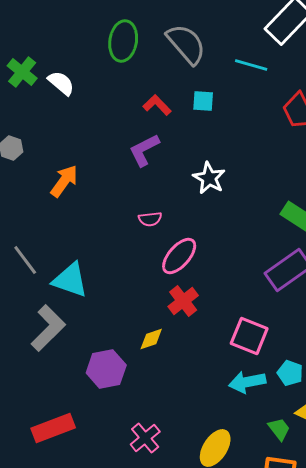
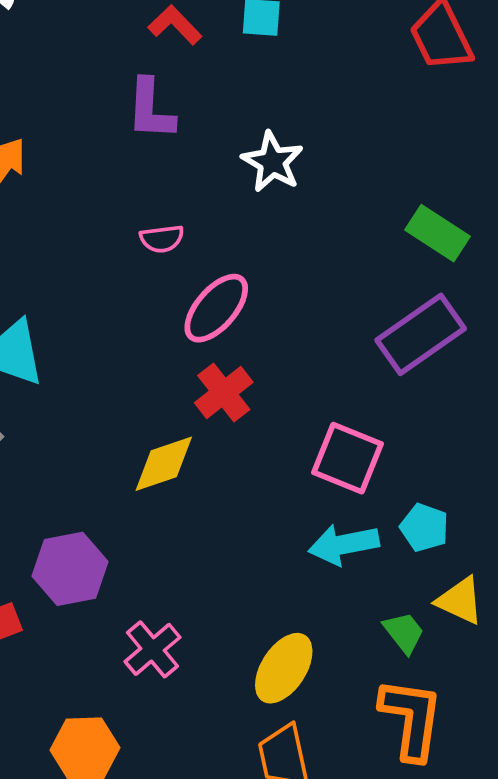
purple L-shape: (144, 150) -> (151, 109), turned -60
yellow diamond: (151, 339) -> (164, 464), size x1.4
purple hexagon: (106, 369) -> (70, 569), moved

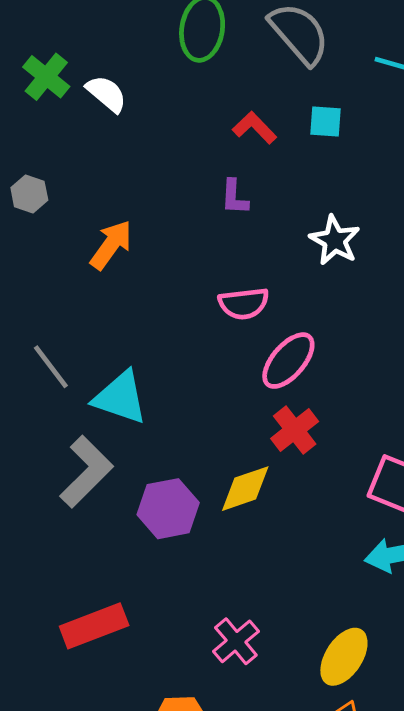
purple L-shape: (151, 109) -> (234, 197), size x0.7
pink semicircle: (162, 239) -> (244, 303), size x1.4
purple hexagon: (70, 569) -> (168, 509), moved

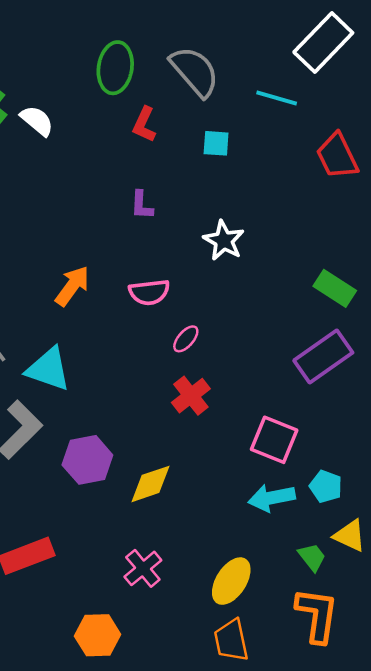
red L-shape: (255, 128) -> (144, 124), moved, turned -111
orange arrow: (111, 245) -> (72, 286), moved
pink ellipse: (288, 361) -> (186, 339), size x0.6
yellow diamond: (245, 489) -> (151, 484), moved

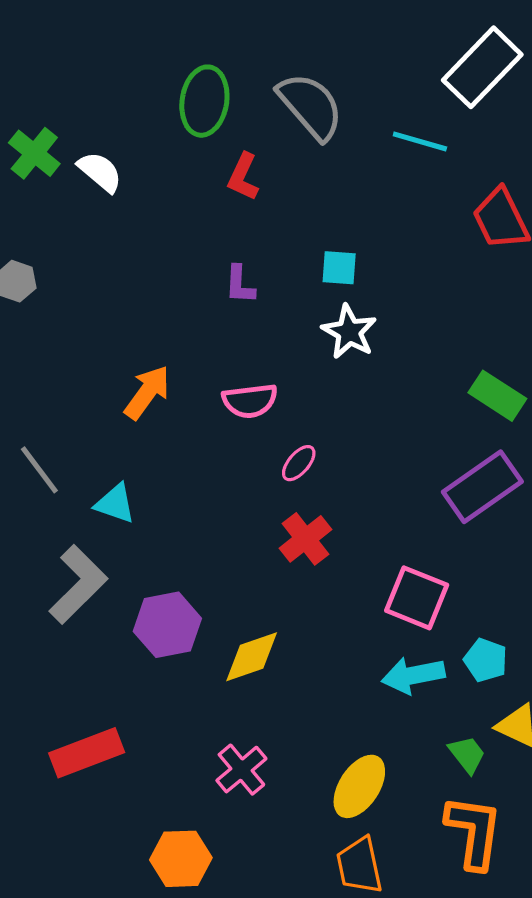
cyan square: (216, 143) -> (339, 268), moved
cyan triangle: (48, 369) -> (115, 504), size x0.7

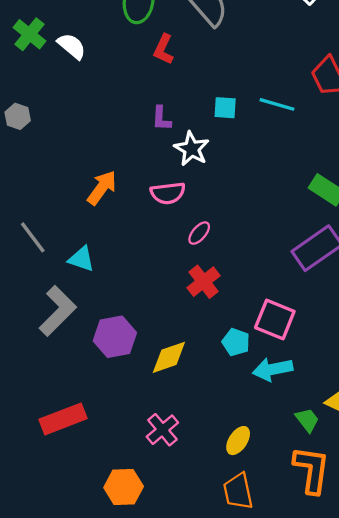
cyan line: (420, 141) -> (277, 104), moved
white star: (349, 332) -> (192, 149), moved
cyan pentagon: (486, 660) -> (236, 342), moved
yellow ellipse: (359, 786) -> (238, 441), size x0.7

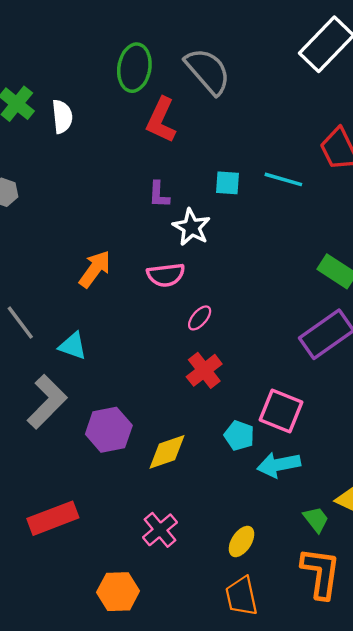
white semicircle: (72, 46) -> (62, 117), turned 44
red L-shape: (164, 49) -> (161, 120), size x1.4

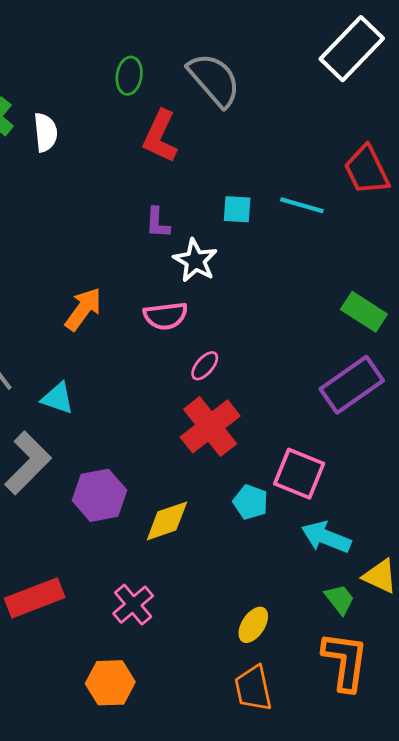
green ellipse: (134, 68) -> (129, 76), size x0.7
red cross: (204, 370) -> (210, 426), size x1.4
cyan arrow: (279, 465) -> (326, 537), moved, turned 33
pink cross: (160, 530) -> (133, 605), moved

